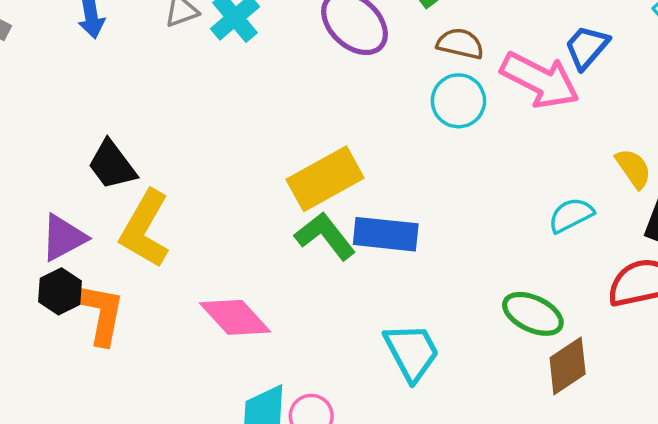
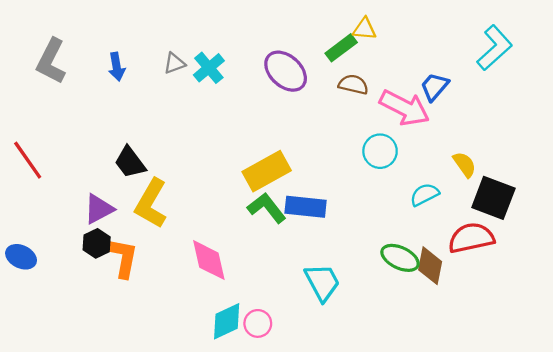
cyan circle: (458, 101) -> (380, 151), moved
pink diamond: (235, 317) -> (209, 260), turned 30
brown diamond: (568, 366) -> (430, 266), moved, turned -45

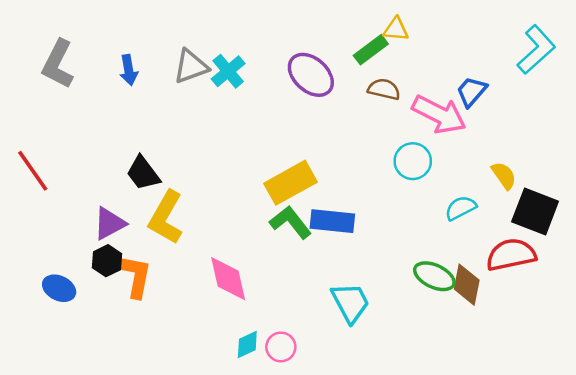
gray triangle: (174, 63) -> (191, 66), size x1.5
blue ellipse: (21, 257) -> (59, 288), moved
cyan diamond: (227, 321) -> (247, 345), size x0.7

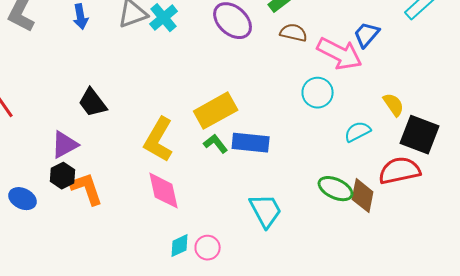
yellow L-shape: (166, 217) -> (159, 140), moved
green L-shape: (290, 222) -> (216, 144), size x0.7
orange L-shape: (136, 276) -> (87, 189), turned -30

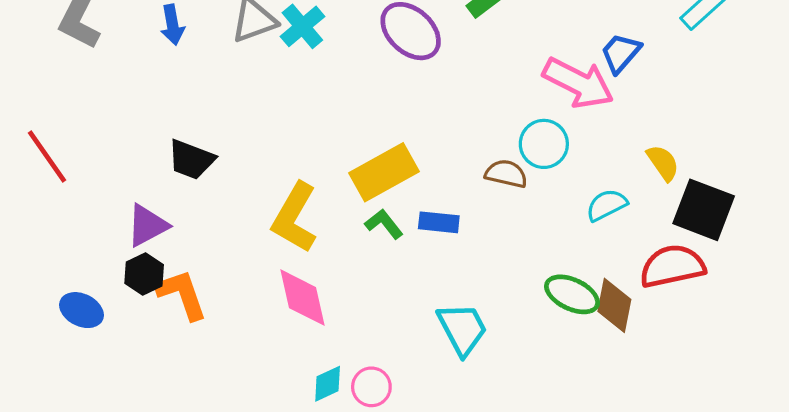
brown semicircle: (294, 33) -> (506, 174), moved
black trapezoid: (93, 103) -> (191, 160), turned -32
blue rectangle: (251, 143) -> (439, 222), size x0.7

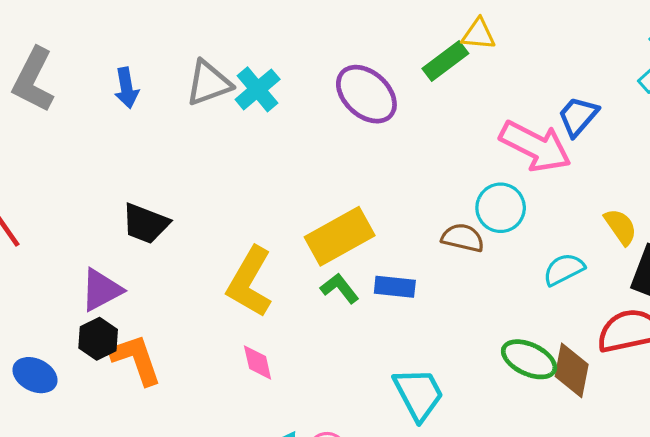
pink diamond: (302, 298) -> (258, 362), size x0.6

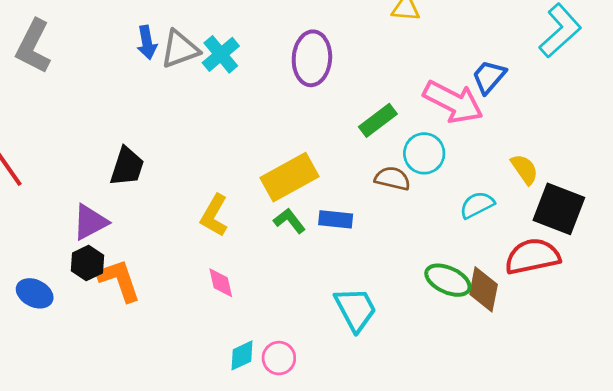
green rectangle: (445, 61) -> (378, 120), moved
blue arrow: (127, 88) -> (147, 42), moved
purple ellipse: (366, 94) -> (312, 58), turned 52
black trapezoid: (145, 224) -> (127, 167), turned -93
yellow L-shape: (250, 282) -> (214, 215), size x0.7

